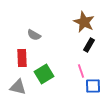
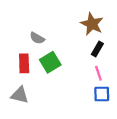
pink line: (81, 71) -> (98, 73), moved
green square: (44, 74) -> (50, 62), moved

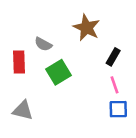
brown star: (92, 24) -> (86, 28), moved
red rectangle: (24, 63) -> (19, 62), moved

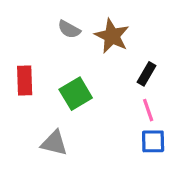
gray semicircle: (43, 44) -> (69, 29), moved
gray triangle: (23, 110) -> (54, 143), moved

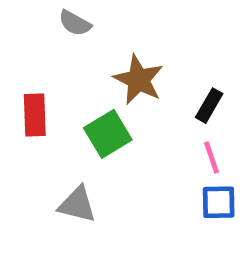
gray semicircle: (69, 29) -> (75, 23), moved
brown star: (112, 36) -> (138, 80), moved

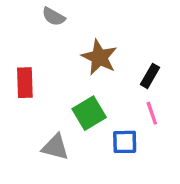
green square: (108, 134) -> (89, 113), moved
blue square: (219, 202) -> (125, 142), moved

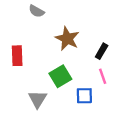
gray triangle: (55, 147) -> (38, 99), turned 48

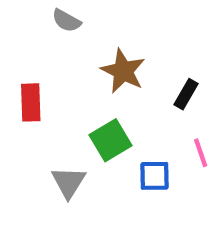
pink line: (103, 76) -> (201, 153), moved

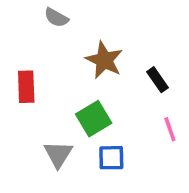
black rectangle: (186, 94) -> (157, 80), turned -65
blue square: (154, 176) -> (111, 158), moved

